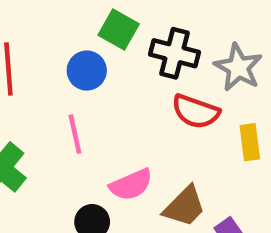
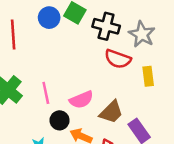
blue circle: (87, 71) -> (49, 18), moved
pink line: (75, 134) -> (46, 93), moved

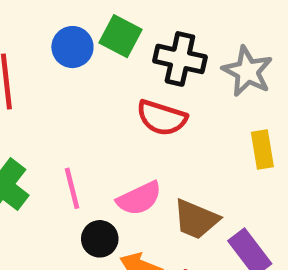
red semicircle: (118, 59) -> (162, 118), moved
brown trapezoid: (111, 112) -> (196, 219), turned 70

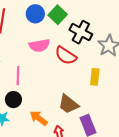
yellow rectangle: (262, 149) -> (95, 77), moved
pink semicircle: (139, 198) -> (39, 45), moved
black circle: (100, 239) -> (13, 100), moved

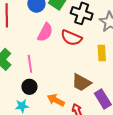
pink semicircle: (39, 45) -> (45, 32), turned -42

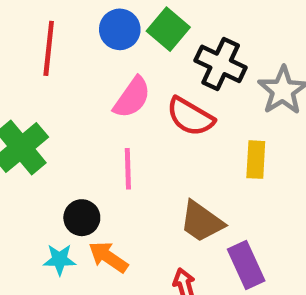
pink line: (30, 64) -> (128, 169), moved
orange arrow: (56, 100) -> (108, 257), moved

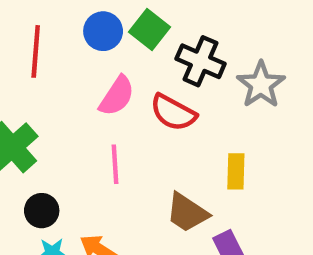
yellow rectangle: (256, 160) -> (236, 171), moved
black circle: (82, 218) -> (42, 211), moved

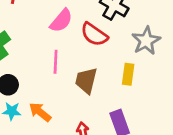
gray star: (261, 85) -> (146, 41), moved
brown trapezoid: (187, 213) -> (86, 81), moved, turned 64

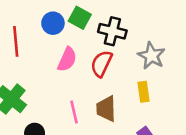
red semicircle: (94, 34) -> (101, 64), turned 96
pink line: (56, 62) -> (74, 112), moved

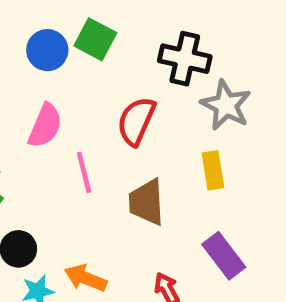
black cross: (112, 31) -> (185, 59), moved
pink semicircle: (67, 59) -> (45, 126), moved
pink line: (74, 112) -> (84, 172), moved

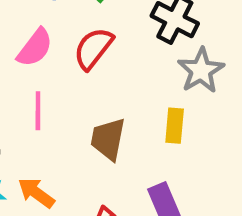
red semicircle: (136, 121) -> (93, 48), moved
pink line: (84, 172) -> (38, 111), moved

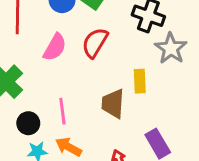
pink line: (38, 111) -> (62, 111), moved
yellow rectangle: (175, 126) -> (140, 81), moved

